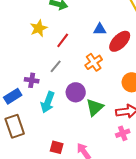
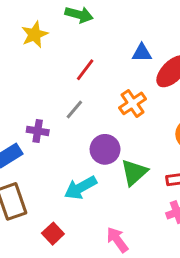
yellow star: (39, 28) -> (35, 34), moved
cyan arrow: (48, 102) -> (81, 188), moved, turned 40
red square: (57, 147) -> (53, 234), moved, turned 32

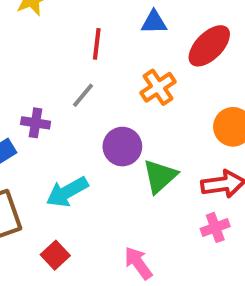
blue triangle: (142, 53) -> (154, 22), moved
red line: (85, 70) -> (97, 44), turned -30
cyan arrow: (81, 188) -> (67, 192), moved

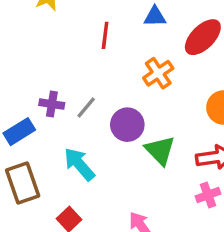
gray line: (83, 95) -> (86, 107), moved
green triangle: (160, 176) -> (160, 150), turned -32
cyan arrow: (67, 192) -> (79, 164), turned 78

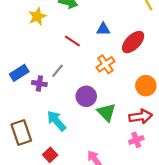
red line: (105, 35) -> (72, 41), turned -63
gray line: (86, 107) -> (57, 71), moved
blue rectangle: (19, 132) -> (19, 73), moved

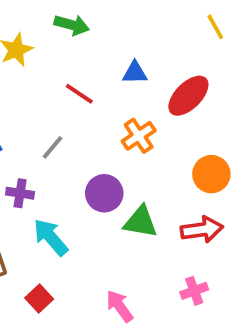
purple cross: (39, 84) -> (20, 193), moved
green triangle: (106, 112) -> (141, 222), turned -36
pink cross: (136, 140) -> (194, 291), moved

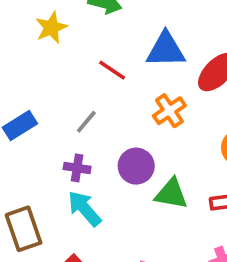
blue triangle: (135, 73) -> (166, 50), size x1.6
purple cross: (20, 193) -> (77, 168), moved

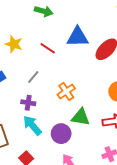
yellow star: (51, 28) -> (14, 44), moved, turned -30
orange cross: (169, 111) -> (66, 91), moved
purple circle: (136, 166) -> (61, 134), moved

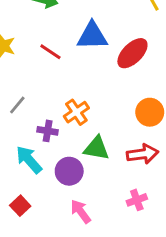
gray line: (33, 77) -> (17, 105), moved
purple cross: (28, 103) -> (48, 131), moved

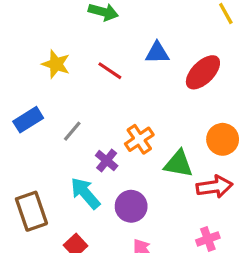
blue triangle: (92, 36) -> (157, 53), size x0.7
purple cross: (48, 131) -> (107, 161), turned 30
green triangle: (96, 148) -> (178, 164), moved

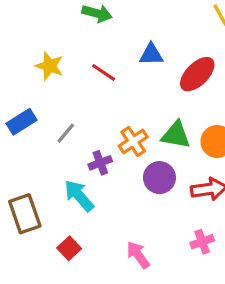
purple cross: (107, 161) -> (100, 163), turned 30
green triangle: (178, 164) -> (176, 135), moved
purple circle: (131, 206) -> (159, 178), moved

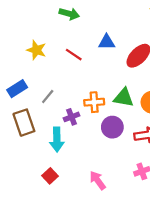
orange cross: (133, 141) -> (94, 102), turned 30
cyan arrow: (79, 196) -> (57, 140), turned -140
brown rectangle: (25, 214) -> (24, 123), moved

